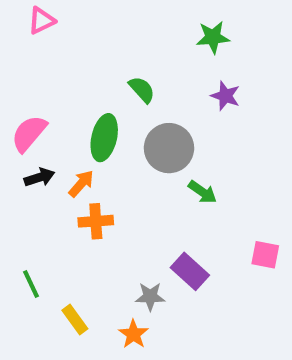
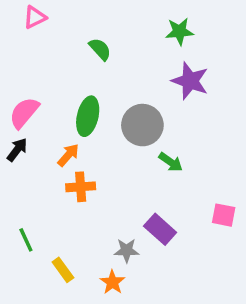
green semicircle: (142, 90) -> (100, 49), moved
purple star: (225, 96) -> (190, 81), size x1.5
black arrow: (39, 177) -> (17, 150), moved, turned -35

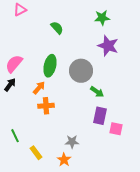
pink square: (224, 215) -> (116, 129), moved
purple rectangle: (160, 229) -> (100, 116), moved, turned 60

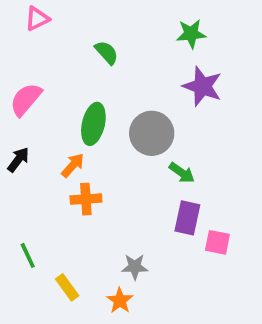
pink semicircle: (14, 64) -> (26, 99), moved

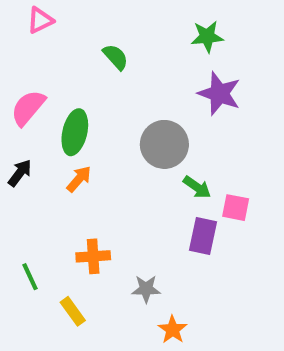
green ellipse: (93, 124) -> (75, 132), moved
orange cross: (86, 199) -> (93, 256), moved
pink square: (217, 242) -> (236, 208), moved
orange star: (120, 301) -> (173, 330), moved

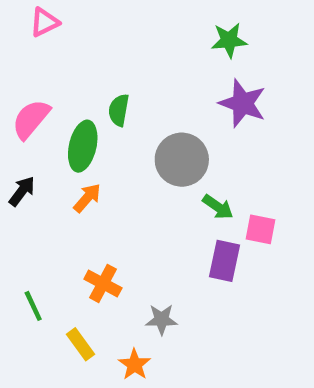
green semicircle: (116, 57) -> (119, 110), moved, turned -128
orange cross: (93, 256) -> (103, 283), turned 32
orange star: (173, 330) -> (134, 364), moved

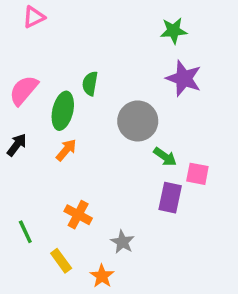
gray star: (162, 319) -> (122, 242), turned 30

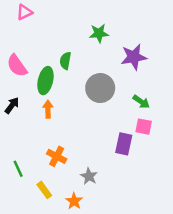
green star: (174, 31) -> (99, 33), moved
purple star: (184, 78) -> (134, 57), turned -30
pink semicircle: (24, 90) -> (17, 66), turned -75
orange arrow: (66, 150) -> (48, 109), turned -42
green arrow: (165, 157) -> (141, 102), moved

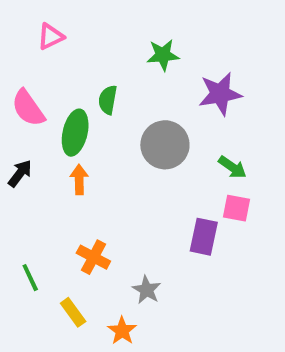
pink triangle: (24, 12) -> (51, 37), moved

